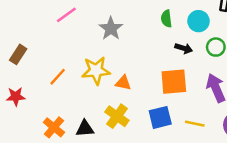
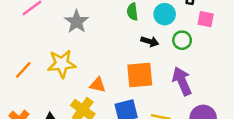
orange triangle: (123, 83) -> (98, 85), moved

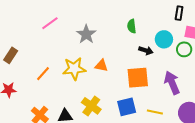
cyan circle: (165, 14) -> (164, 39), moved
green circle: (182, 40) -> (184, 49), moved
orange triangle: (98, 85) -> (101, 66), moved

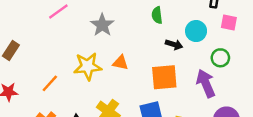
green circle: (184, 49) -> (220, 58), moved
orange line: (43, 74) -> (50, 83), moved

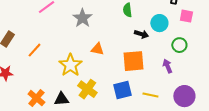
yellow star: (88, 66) -> (70, 65), moved, turned -30
orange line: (50, 83) -> (34, 50), moved
purple arrow: (206, 83) -> (167, 66), size x0.6

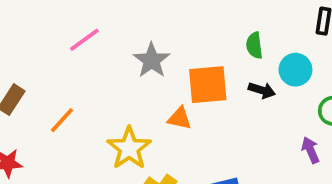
green semicircle: (127, 10) -> (254, 45), moved
orange square: (133, 61) -> (208, 85), moved

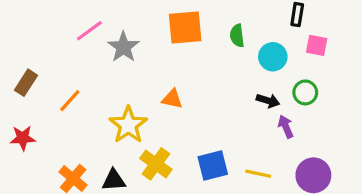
gray star: (152, 60) -> (123, 47), moved
orange square: (208, 85) -> (185, 28), moved
black arrow: (262, 90) -> (268, 101), moved

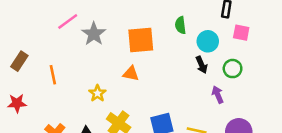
orange square: (185, 28) -> (141, 40), moved
orange line: (70, 101) -> (53, 75), turned -54
black arrow: (268, 101) -> (202, 65), moved, turned 49
yellow star: (128, 125) -> (97, 93), size x0.6

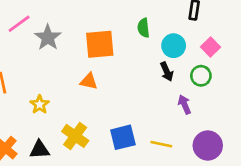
pink square: (241, 33) -> (211, 47), moved, turned 35
yellow star: (97, 93) -> (40, 104), moved

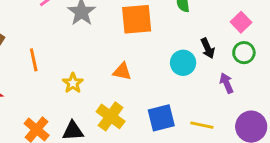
cyan circle: (174, 46) -> (183, 63), moved
pink square: (211, 47) -> (241, 22), moved
orange triangle: (89, 81) -> (122, 71), moved

